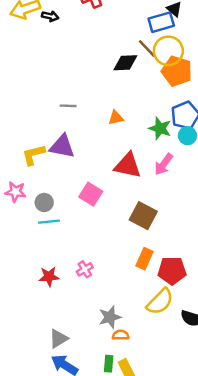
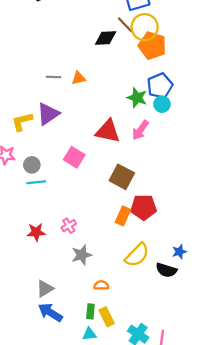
orange triangle: (116, 118) -> (78, 78), moved
purple triangle: (62, 146) -> (48, 114), turned -45
red pentagon: (172, 271) -> (144, 207), moved
gray star: (110, 317) -> (82, 255), moved

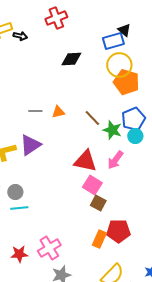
brown line: (125, 25) -> (92, 118), moved
black diamond: (106, 38) -> (71, 59), moved
pink square: (74, 157) -> (92, 185), moved
brown square: (122, 177) -> (98, 203), size x0.7
pink cross: (69, 226) -> (49, 248), size x1.6

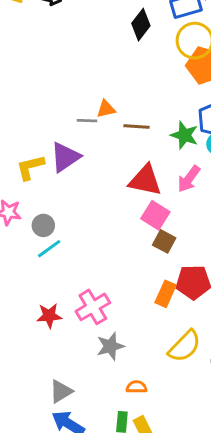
black diamond: (71, 59) -> (141, 25), moved, turned -50
gray line: (35, 111) -> (87, 121), moved
brown line: (92, 118) -> (136, 126), moved, turned -42
cyan line: (19, 208) -> (49, 249), turned -30

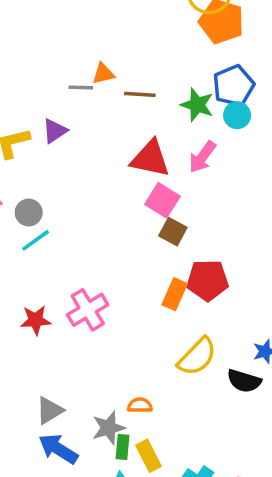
purple triangle: (65, 157) -> (55, 131), size x0.7
gray star: (110, 346) -> (109, 428), moved

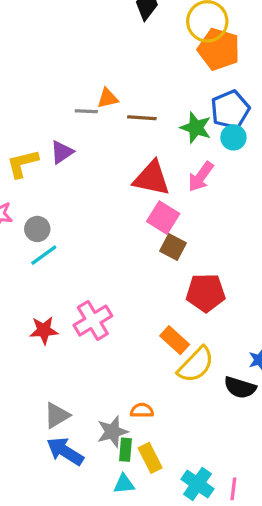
orange rectangle: (175, 294) -> (175, 340), moved, turned -72

